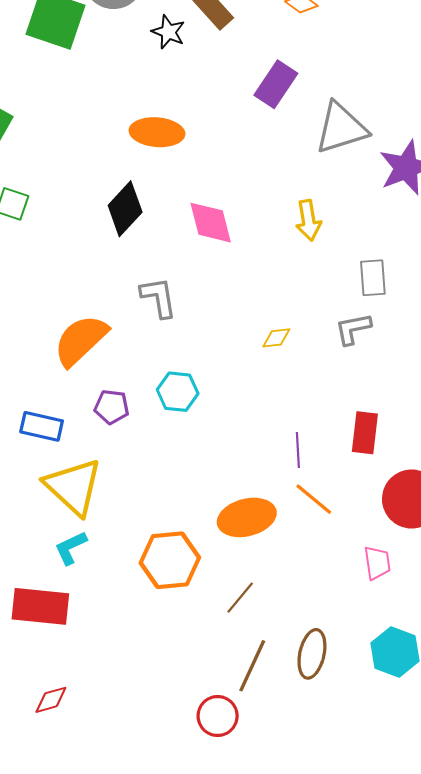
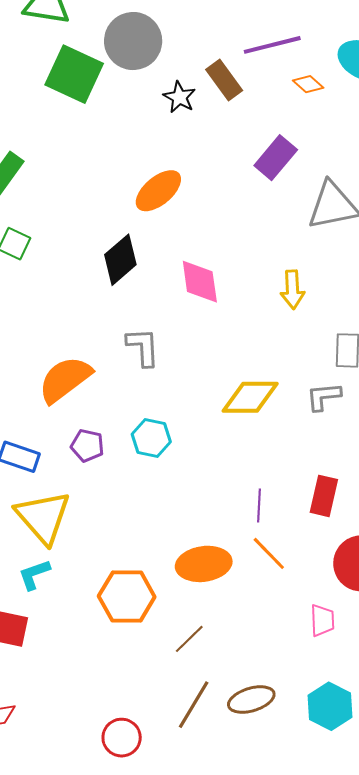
orange ellipse: (157, 132) -> (158, 191), turned -51
yellow diamond: (276, 338) -> (250, 397), size x2.0
brown ellipse: (312, 654) -> (251, 700), turned 54
red circle: (218, 716) -> (122, 738), moved

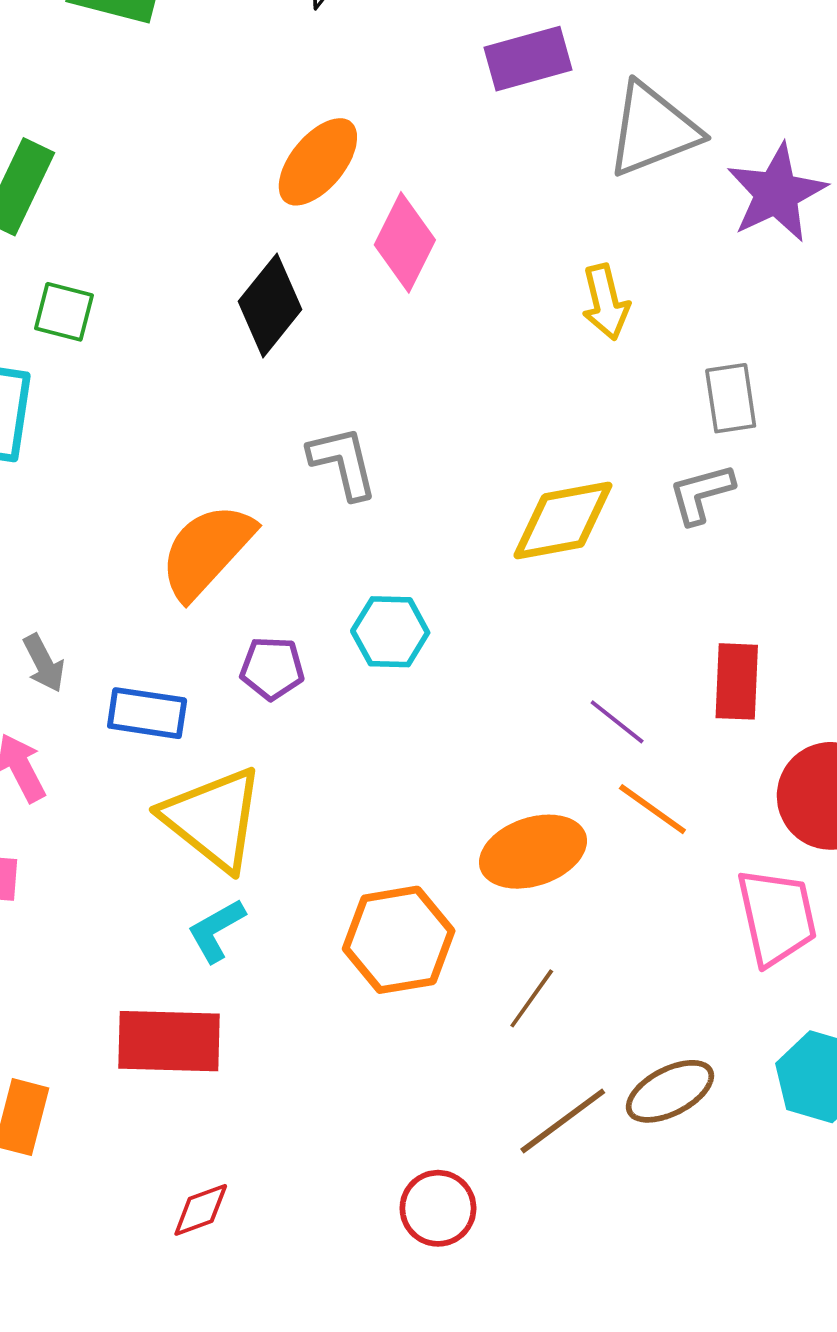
purple rectangle: (276, 158) -> (528, 59), turned 45
pink diamond: (200, 282) -> (405, 242), moved, turned 45
purple line: (259, 505) -> (617, 722), turned -44
pink trapezoid: (322, 620) -> (777, 917), size x1.6
brown line: (194, 705) -> (563, 1121), turned 33

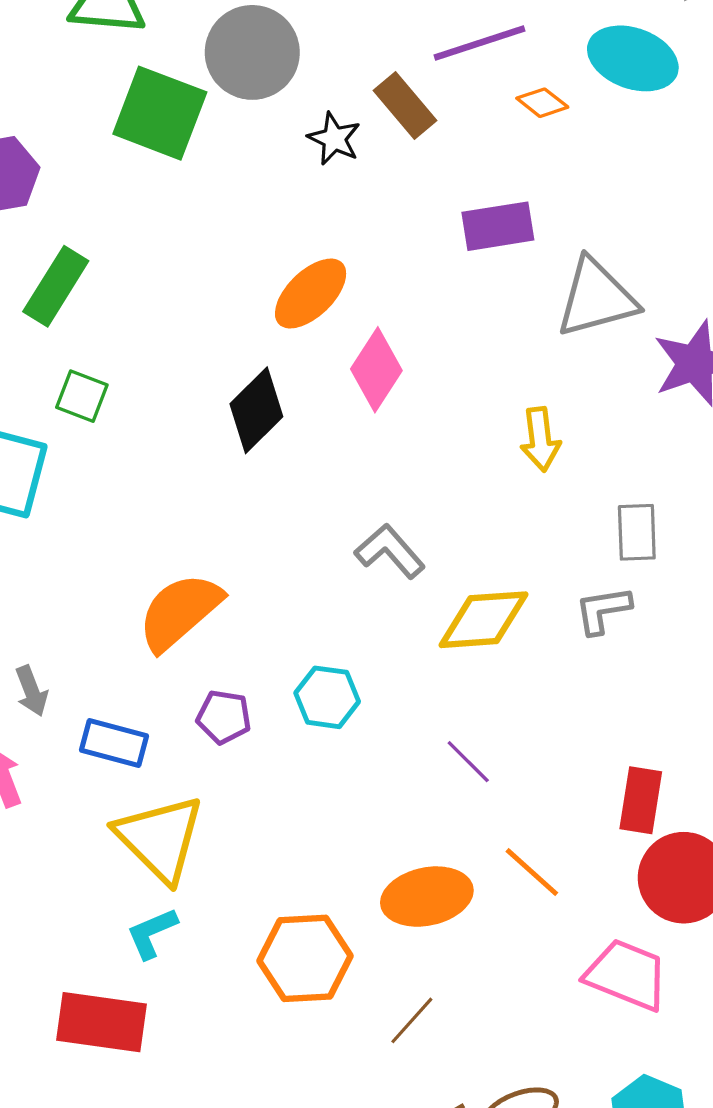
gray L-shape: (343, 463) -> (390, 551), moved, turned -34
red rectangle: (737, 681) -> (641, 800), moved
purple line: (617, 722) -> (468, 762), moved
pink trapezoid: (777, 917) -> (627, 975), turned -62

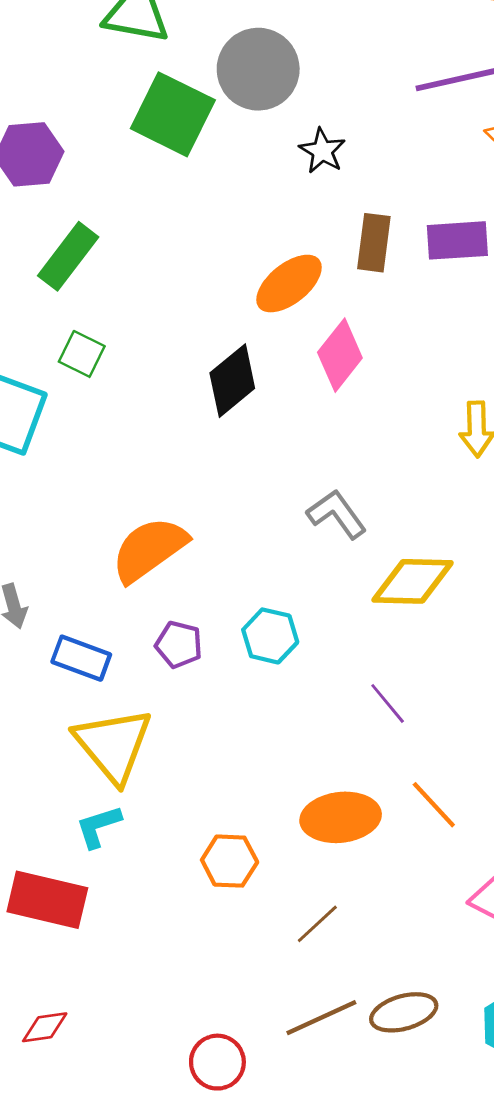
brown rectangle: (405, 105) -> (374, 243), moved, turned 42
orange hexagon: (305, 958) -> (230, 861), size x0.7

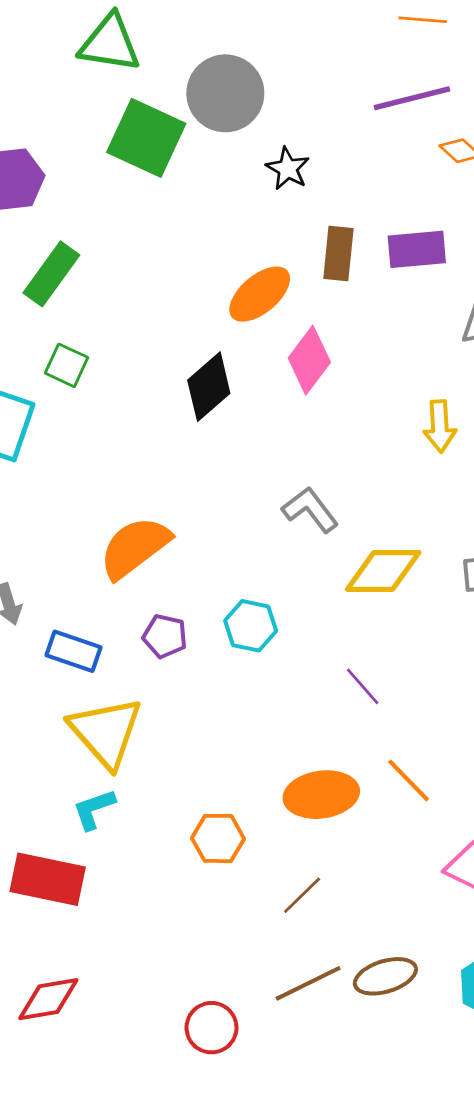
red diamond: (45, 1027) -> (48, 999), size x1.4

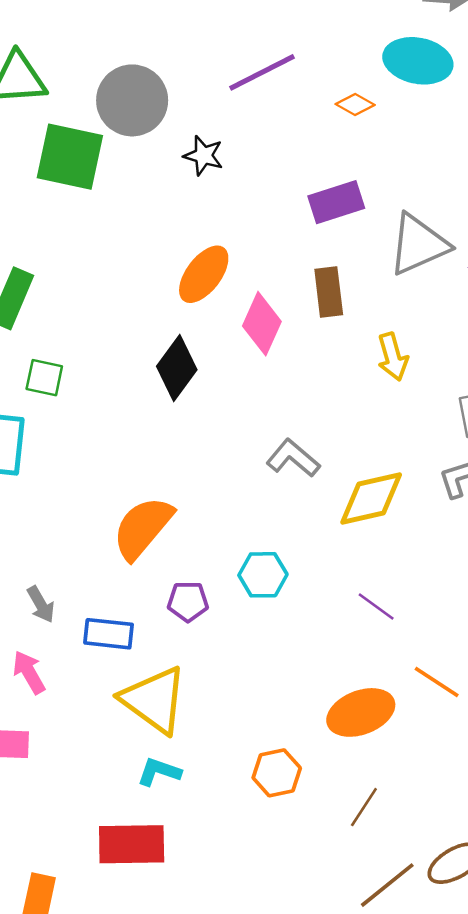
purple line: (412, 98) -> (262, 72), moved
brown rectangle: (338, 254) -> (329, 292), moved
cyan L-shape: (94, 809) -> (159, 772), turned 51

